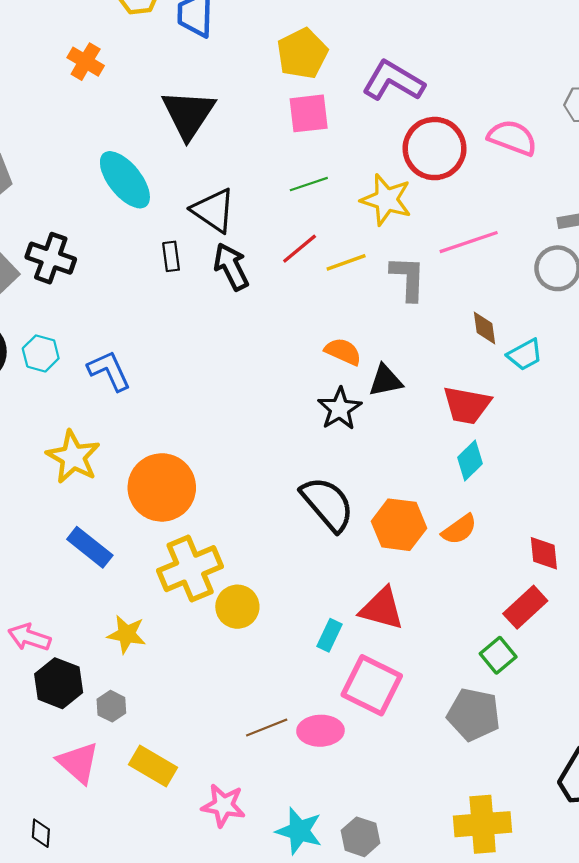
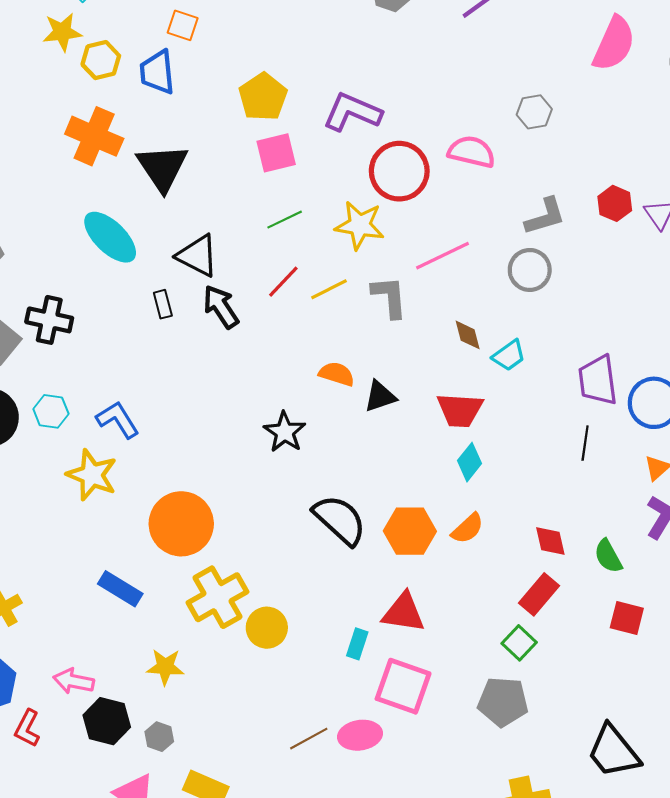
orange cross: (86, 62) -> (94, 136), moved, size x1.6
black star: (340, 409) -> (285, 432), moved
yellow star: (73, 457) -> (92, 475), moved

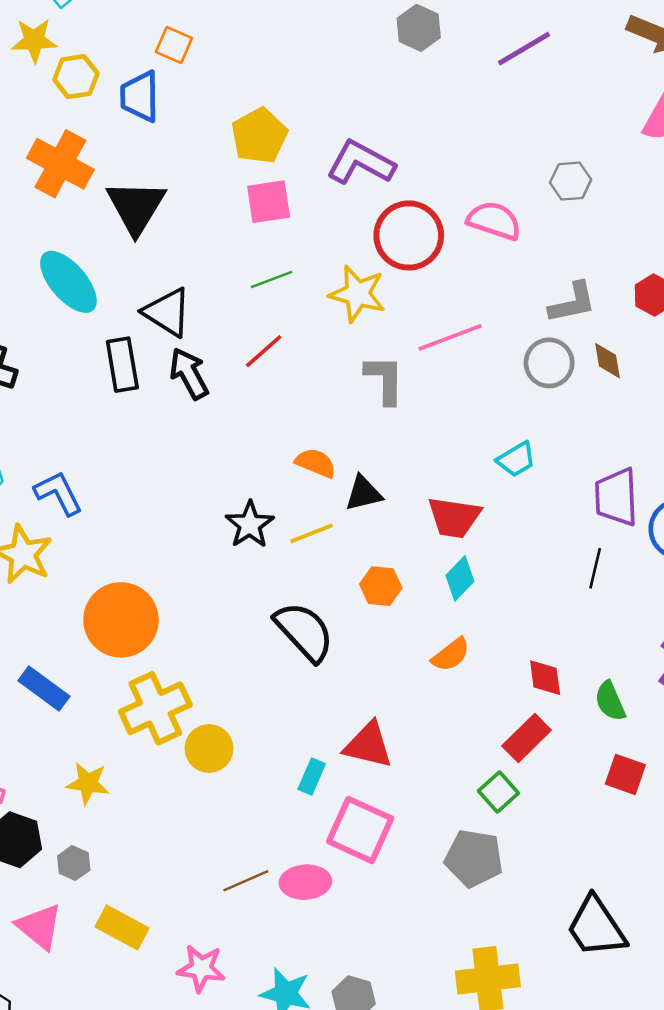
yellow line: (329, 289) -> (312, 533), moved
black rectangle: (163, 304) -> (122, 365), size x1.6
brown diamond: (468, 335) -> (607, 361), moved
orange hexagon: (410, 531) -> (381, 586), moved, size x0.7

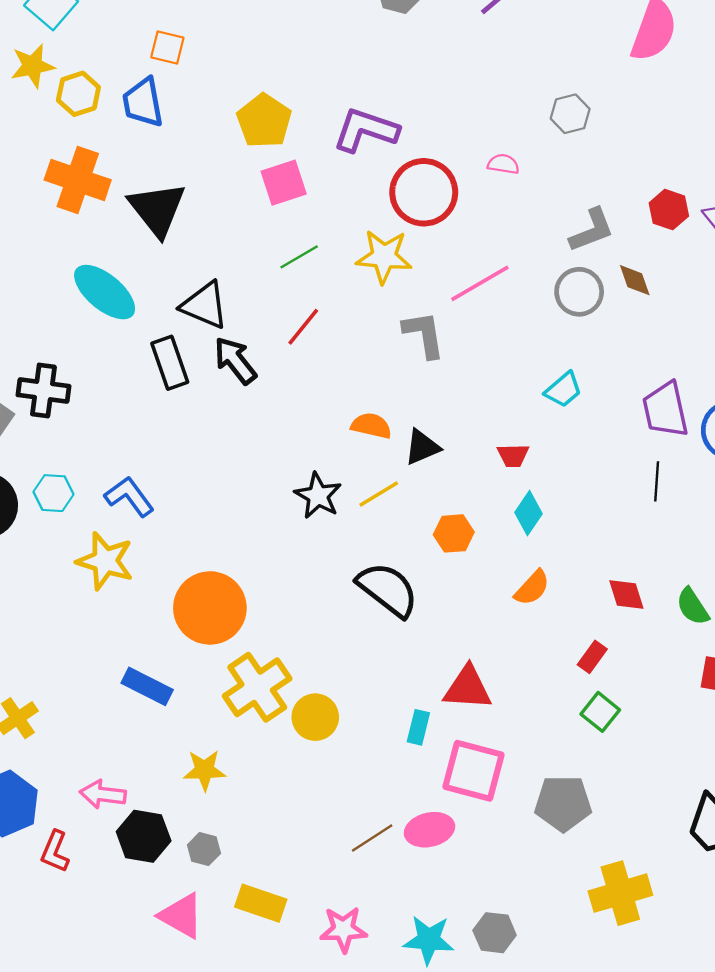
pink semicircle: (494, 221) -> (503, 164), size x0.6
red trapezoid: (454, 517) -> (513, 456), size x0.6
red rectangle: (527, 738) -> (592, 657), moved, size x0.7
gray pentagon: (474, 858) -> (563, 803), moved

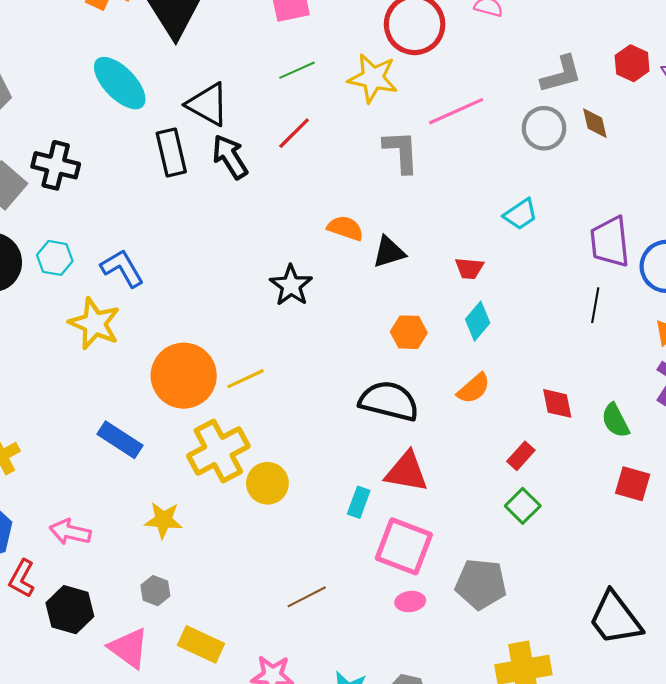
yellow line: (379, 494) -> (246, 379), moved
black semicircle: (388, 590) -> (389, 401), moved, turned -30
pink ellipse: (430, 830) -> (410, 602), moved, size x0.7
black hexagon: (144, 836) -> (70, 610), moved

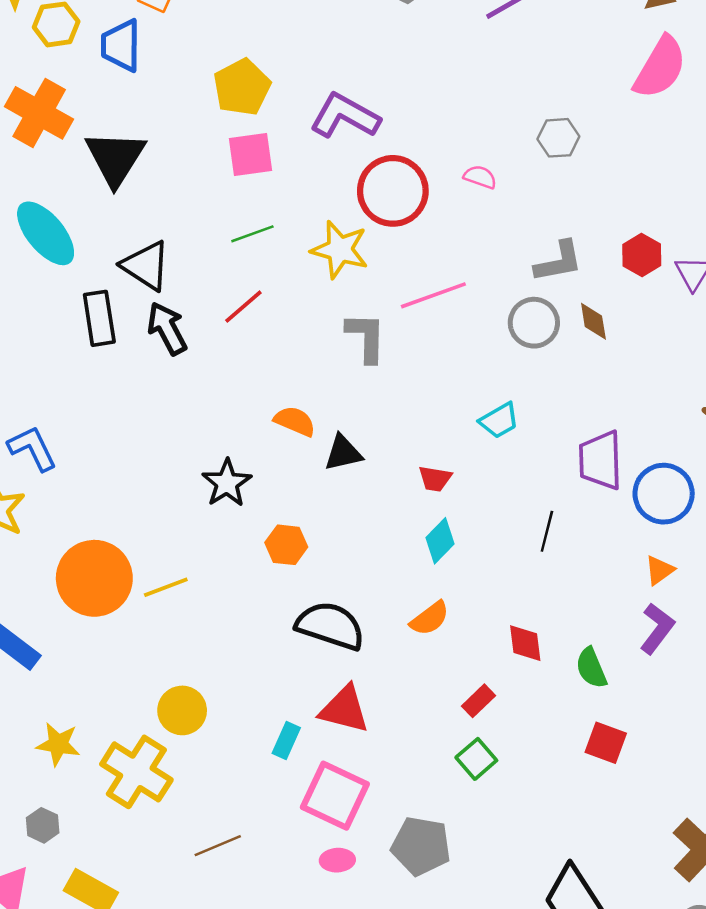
black line: (595, 305) -> (547, 531), moved
orange hexagon: (409, 332) -> (286, 545), moved
yellow cross: (218, 451) -> (136, 772), moved, turned -34

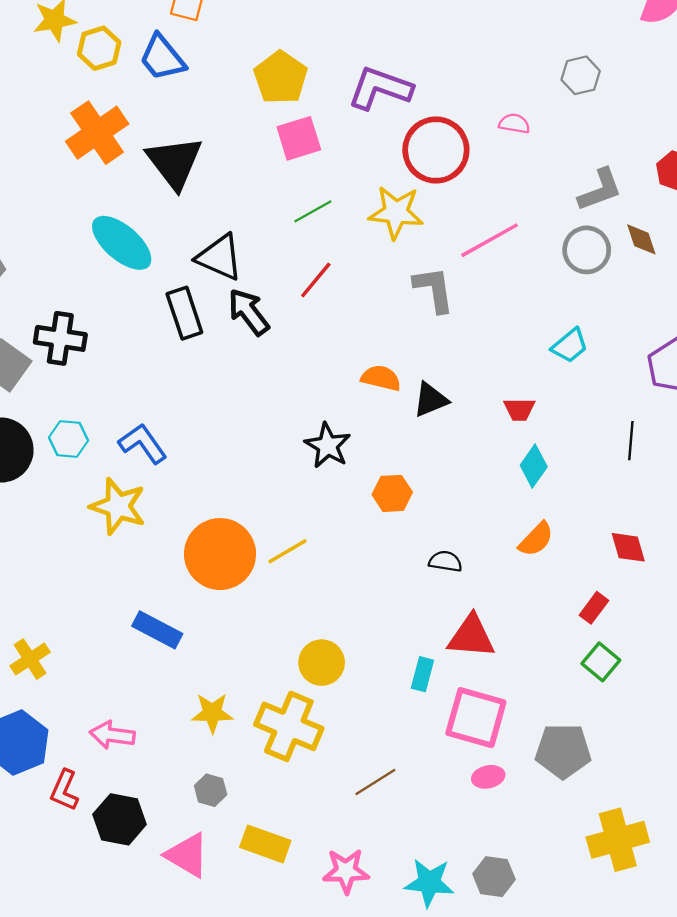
blue trapezoid: (121, 45) -> (162, 58), turned -30
orange cross: (39, 113) -> (97, 133), turned 36
black semicircle: (330, 626) -> (445, 561), size x0.5

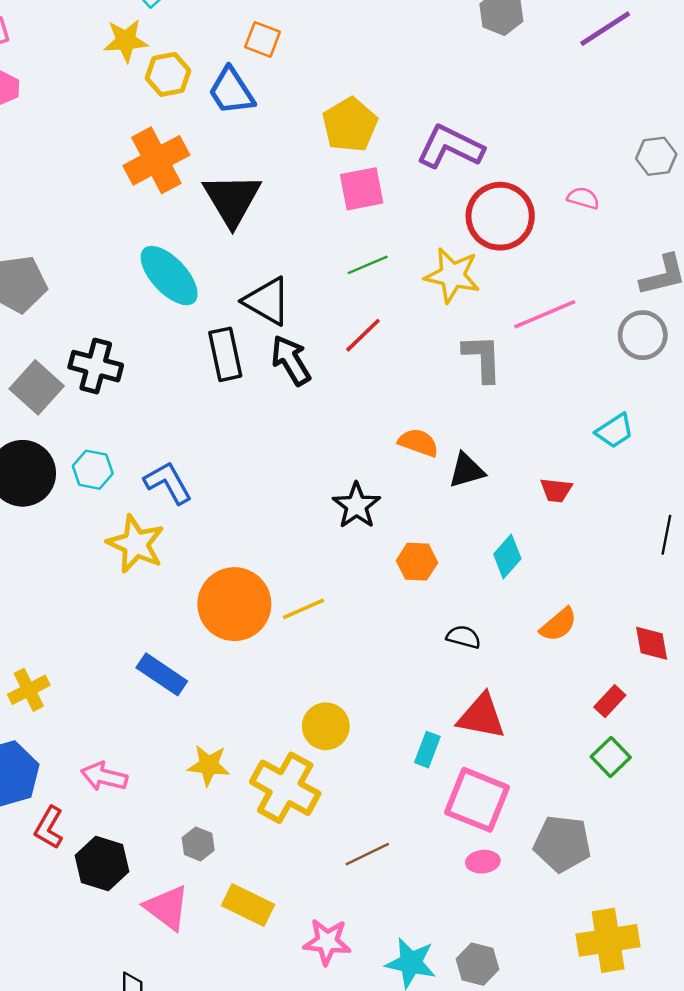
cyan diamond: (534, 466) -> (507, 556), moved

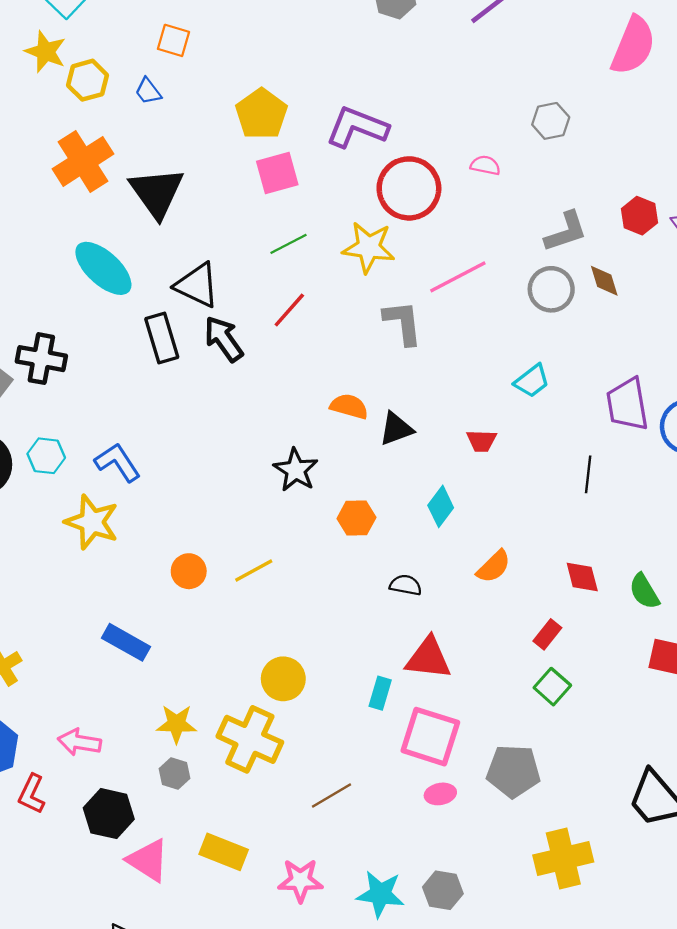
yellow star: (126, 41) -> (45, 52), turned 30
blue trapezoid: (231, 91) -> (148, 91), size x0.6
orange circle: (234, 604) -> (189, 571), size x0.5
gray hexagon: (198, 844) -> (174, 774), moved
black hexagon: (102, 864) -> (109, 814), moved

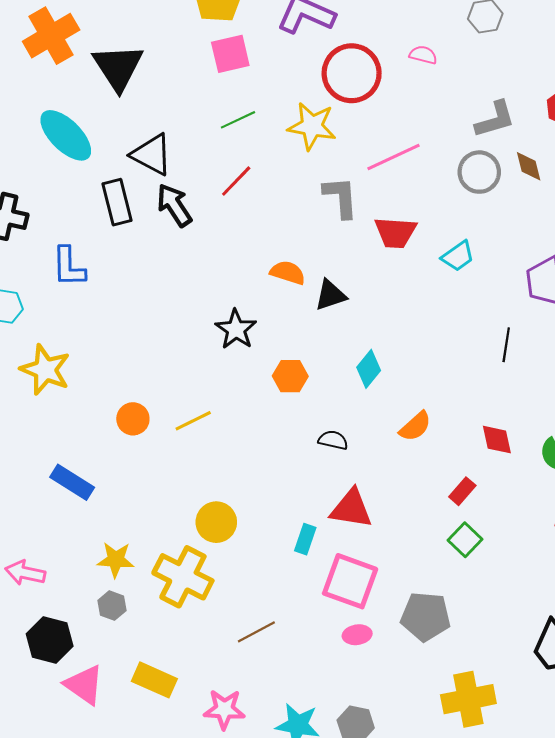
red trapezoid: (482, 441) -> (395, 233), moved, size x1.5
blue L-shape: (118, 462) -> (69, 267), moved, turned -150

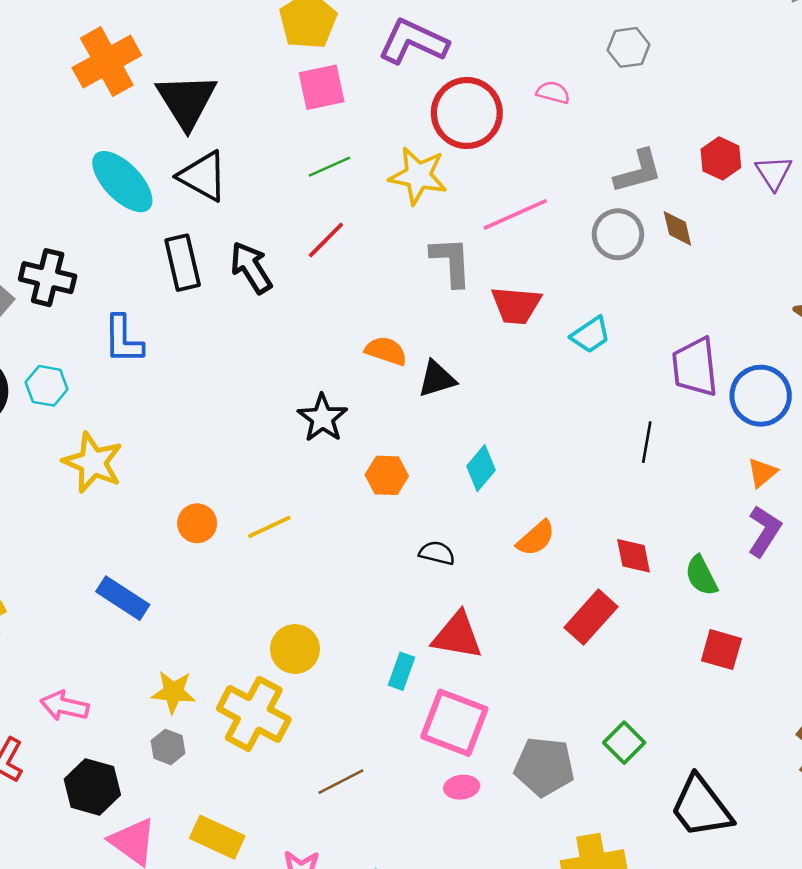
black triangle: (152, 155) -> (203, 176), moved
red rectangle: (462, 491) -> (591, 617), size x1.6
green square: (465, 540) -> (624, 743), moved

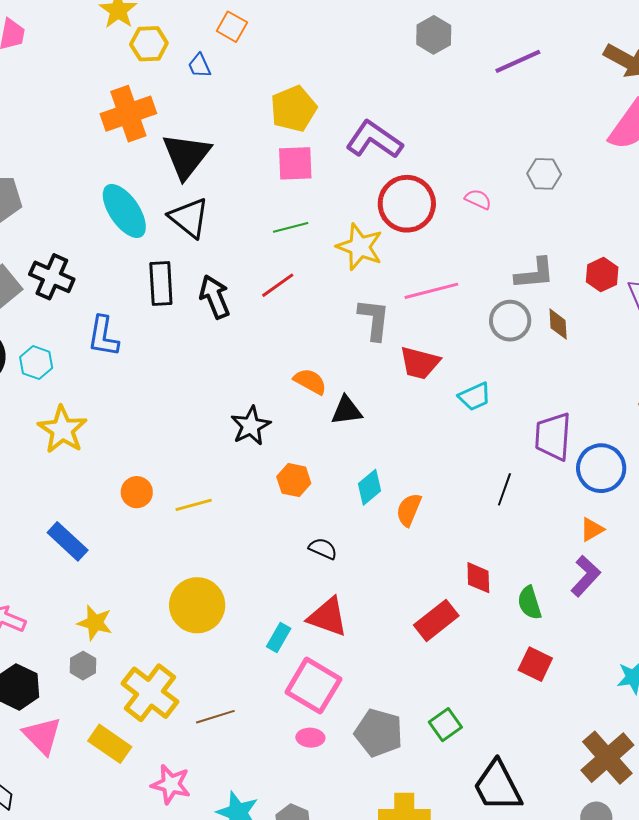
orange semicircle: (536, 538) -> (409, 510), moved, turned 144
yellow circle: (295, 649) -> (197, 605), size x1.4
yellow cross: (254, 714) -> (150, 693), moved

